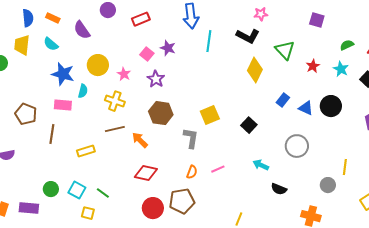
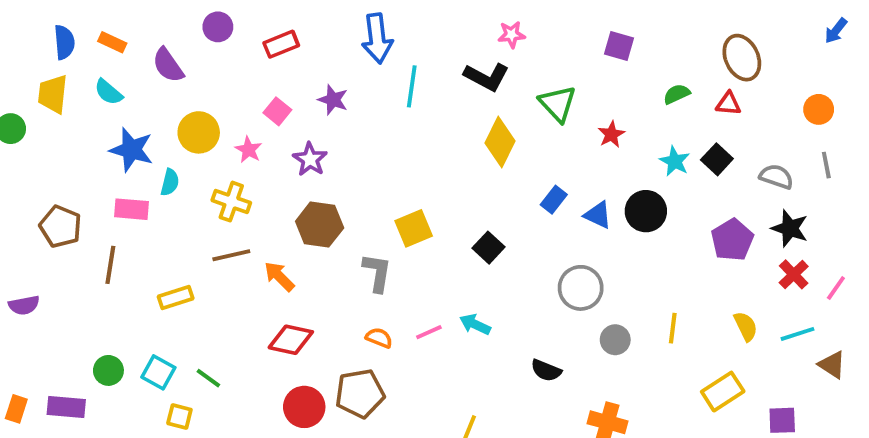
pink square: (147, 54) -> (277, 111), moved
cyan star: (341, 69) -> (675, 161), moved
cyan arrow: (261, 165) -> (475, 324), moved
orange semicircle: (192, 172) -> (379, 338), turned -88
gray circle: (328, 185) -> (615, 340), moved

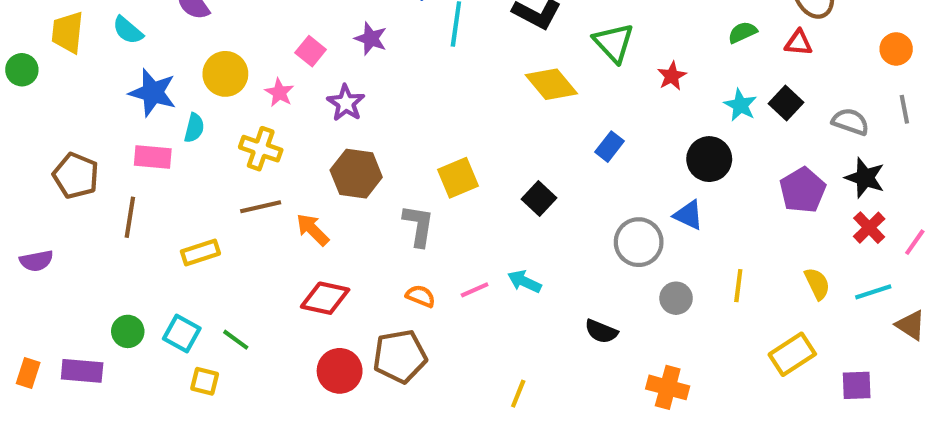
yellow diamond: (500, 142) -> (551, 84), turned -66
blue triangle: (598, 215) -> (688, 215), moved

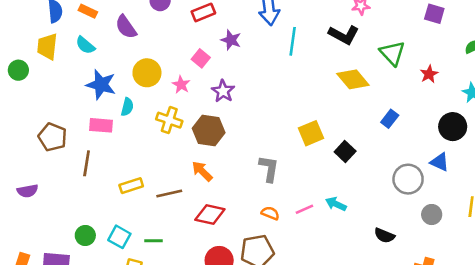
purple star: (371, 39) -> (231, 40), moved
brown hexagon: (356, 174) -> (209, 131), moved
yellow square: (458, 178) -> (311, 133), moved
brown line: (261, 207) -> (169, 194), moved
green line: (236, 340) -> (154, 241), turned -36

